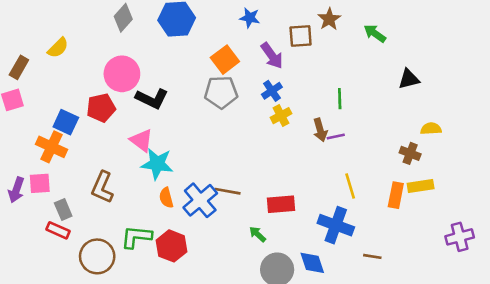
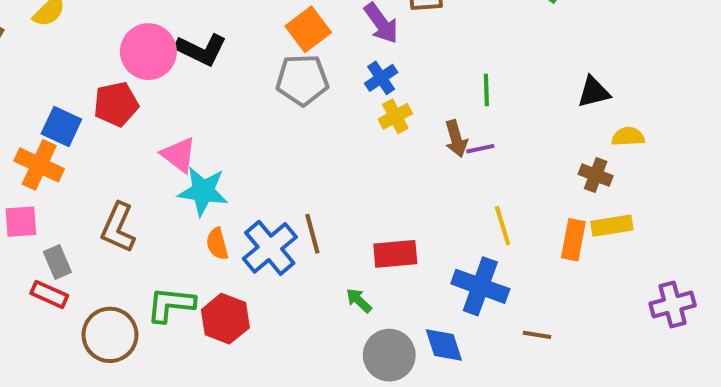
black triangle: (409, 79) -> (594, 92), moved
black L-shape: (152, 99) -> (201, 50), moved
brown line: (228, 191) -> (312, 234), turned 65

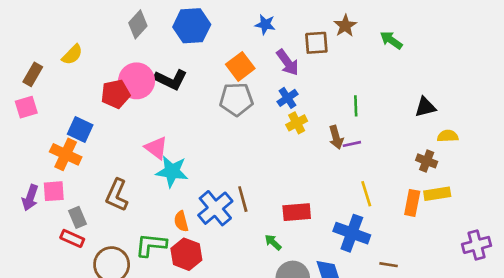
red pentagon: (116, 104) -> (116, 94), moved
orange semicircle: (217, 244) -> (181, 221), moved

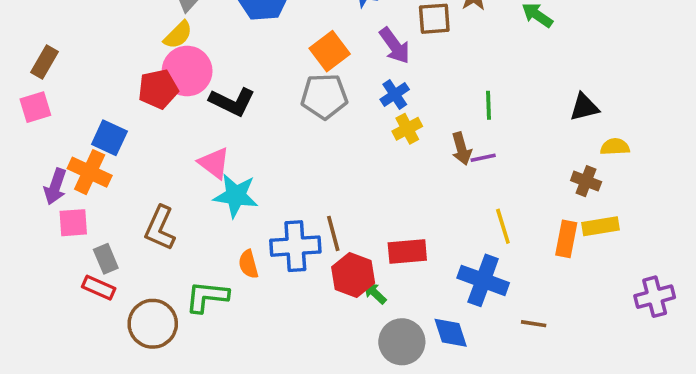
yellow semicircle: (72, 55) -> (178, 35), moved
black L-shape: (171, 80) -> (232, 102), moved
purple arrow: (30, 198) -> (55, 187), moved
blue cross: (215, 208) -> (295, 246), turned 36
red hexagon: (186, 254) -> (353, 275), moved

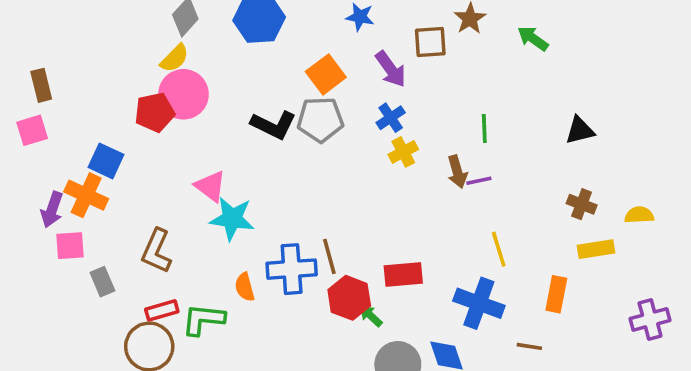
brown rectangle: (44, 62) -> (41, 85), turned -44
black L-shape: (232, 102) -> (274, 125), moved
yellow semicircle: (615, 147) -> (639, 215), moved
orange rectangle: (566, 239) -> (556, 294), moved
red rectangle: (99, 288) -> (162, 310), moved, turned -40

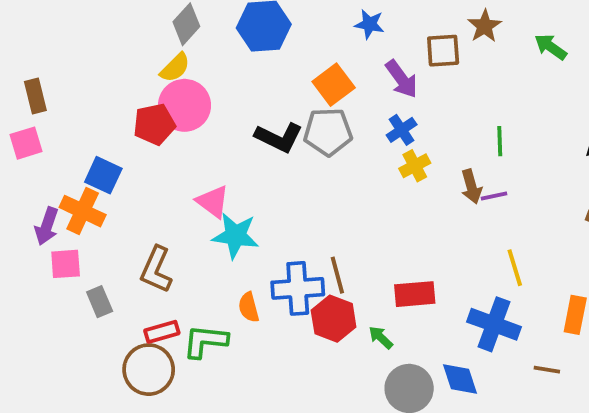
red hexagon: (349, 298) -> (334, 319), moved

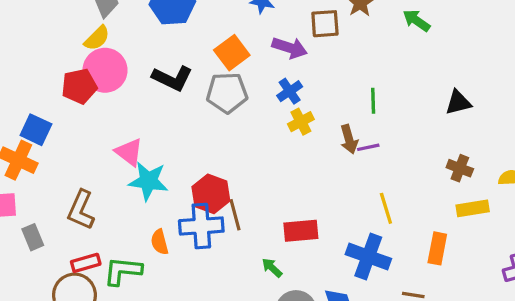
purple arrow: (402, 79) -> (290, 48), turned -36
black L-shape: (279, 137) -> (172, 78), moved
red hexagon: (334, 319) -> (211, 194), moved

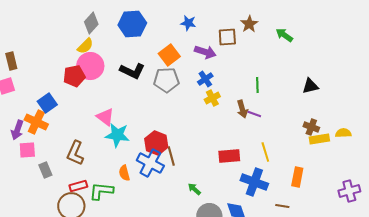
blue square: (36, 130) -> (47, 103), turned 30
purple line: (368, 147) -> (254, 114), turned 32
yellow rectangle: (473, 208) -> (319, 139), moved
blue cross: (201, 226) -> (150, 163), turned 32
red rectangle: (301, 231) -> (229, 156), moved

